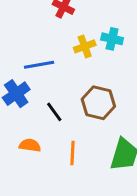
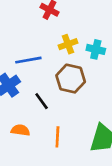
cyan cross: (112, 39) -> (96, 49), moved
brown hexagon: (98, 103) -> (71, 79), moved

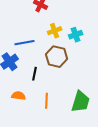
cyan cross: (96, 49) -> (76, 35), turned -32
black line: (42, 101) -> (35, 74), turned 48

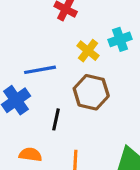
yellow cross: (55, 31) -> (88, 51), turned -32
cyan cross: (76, 35) -> (120, 39), moved

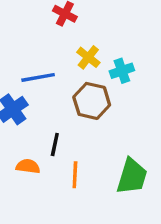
cyan cross: (120, 39) -> (122, 71), moved
black line: (56, 119) -> (55, 145), moved

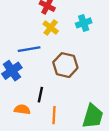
yellow cross: (88, 57) -> (51, 27), moved
cyan cross: (122, 71) -> (84, 23), moved

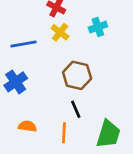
blue line: (29, 49) -> (24, 44), moved
black line: (40, 95) -> (76, 109), moved, turned -35

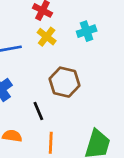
black line: (76, 109) -> (38, 111), moved

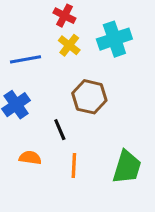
cyan cross: (87, 31) -> (114, 39), size x1.5

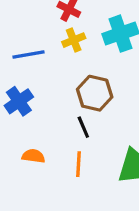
yellow cross: (69, 45) -> (74, 40), turned 30
black line: (60, 130) -> (83, 127), moved

